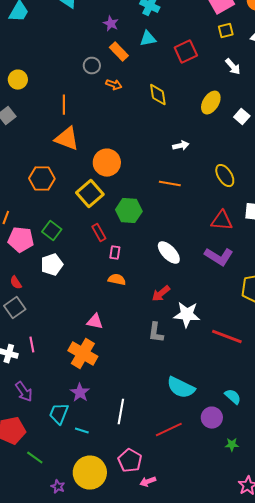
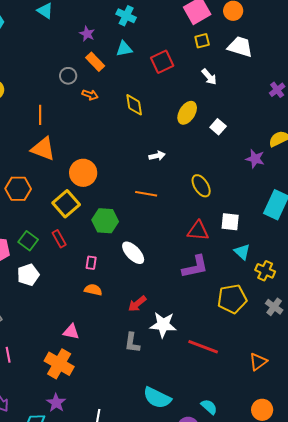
red rectangle: (99, 233) -> (59, 239), moved
white ellipse: (169, 253) -> (133, 253), moved
purple L-shape: (219, 257) -> (195, 267), turned -44

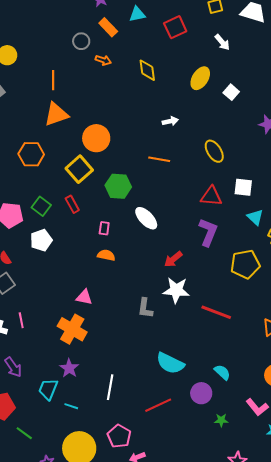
orange triangle: (43, 149) -> (56, 114), turned -40
purple L-shape: (195, 267) -> (208, 232), turned -56
red arrow: (137, 304) -> (173, 259), moved

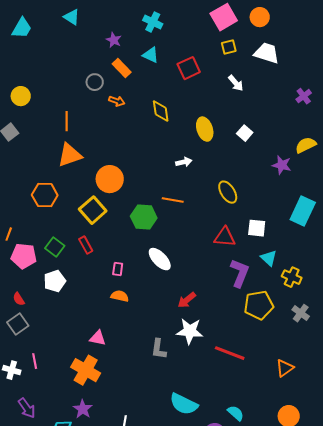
cyan triangle: (137, 14) -> (151, 55), turned 36
yellow ellipse: (200, 78) -> (205, 129), moved, turned -50
green hexagon: (118, 186) -> (144, 217), moved
purple L-shape: (208, 232) -> (240, 273), moved

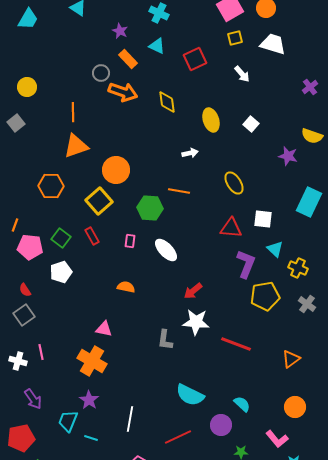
orange arrow: (117, 101) -> (123, 92), size x1.8
yellow semicircle: (306, 145) -> (312, 136), turned -135
pink rectangle: (118, 269) -> (130, 241), moved

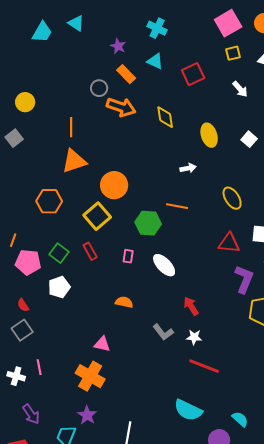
cyan trapezoid: (28, 19) -> (42, 32), moved
red arrow: (193, 291) -> (191, 306), turned 96
white star: (196, 322) -> (194, 337), size x0.6
gray L-shape: (165, 340) -> (163, 332), moved, turned -45
red line: (236, 344) -> (204, 366), moved

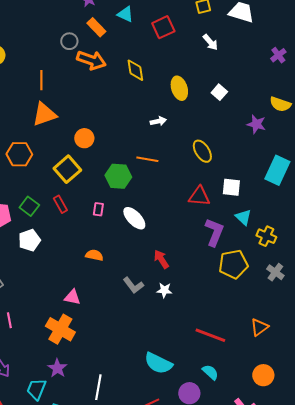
orange circle: (114, 185) -> (84, 138), size x0.7
red line: (204, 366) -> (210, 335), moved

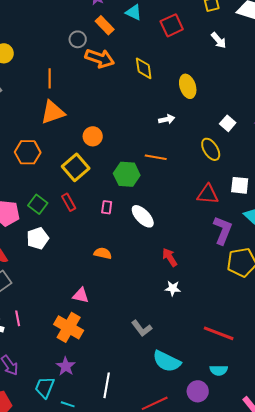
white square: (219, 92) -> (228, 123), moved
gray L-shape: (133, 285) -> (142, 328), moved
cyan semicircle: (210, 372) -> (219, 370), turned 138

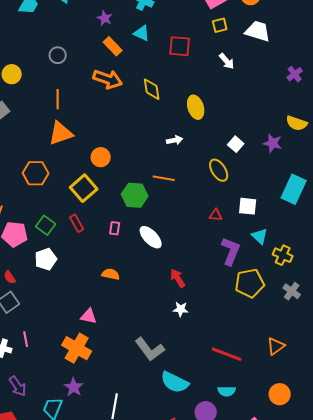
red square: (172, 25) -> (180, 46), turned 30
gray circle: (78, 39) -> (58, 55), moved
red triangle: (208, 194) -> (216, 215), size x0.6
gray L-shape: (142, 328) -> (150, 349), size x1.4

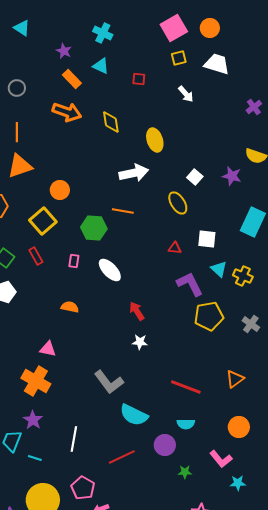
red square: (180, 46) -> (139, 79), size x0.6
white arrow: (175, 140) -> (134, 173), size x1.8
purple L-shape: (231, 251) -> (190, 284), turned -48
yellow cross: (283, 255) -> (243, 276), moved

